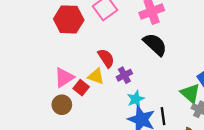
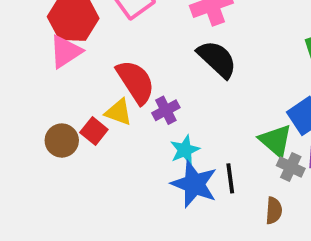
red semicircle: (106, 58) -> (136, 82), size x1.4
pink triangle: (64, 77) -> (66, 52), moved
brown circle: (62, 105) -> (62, 141), moved

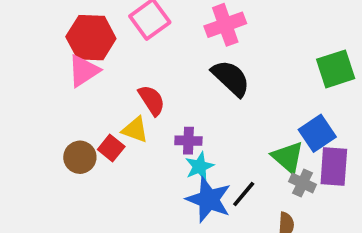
red semicircle: (136, 82) -> (152, 100), size x0.7
purple cross: (166, 110) -> (188, 141), moved, turned 30
black line: (230, 178) -> (244, 194), turned 48

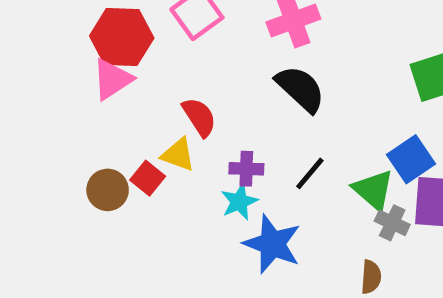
cyan star: (199, 166) -> (239, 202), moved
black line: (244, 194) -> (310, 173), moved

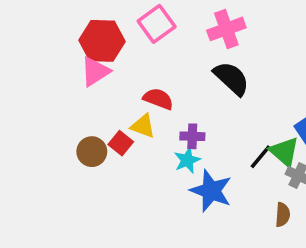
red semicircle: (199, 117) -> (158, 99), turned -36
black line: (310, 173) -> (260, 157), moved

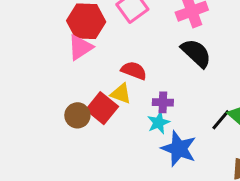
red square: (121, 143) -> (102, 108), size x1.5

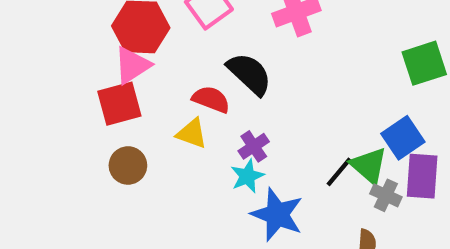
black semicircle: (196, 53) -> (249, 74), moved
purple cross: (163, 102) -> (254, 146), turned -36
red square: (102, 108) -> (119, 104), moved, turned 36

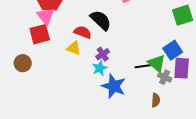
pink triangle: (132, 65) -> (46, 16), turned -36
brown circle: (128, 165) -> (23, 63), moved
black line: (339, 172) -> (143, 66), turned 42

